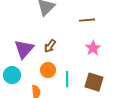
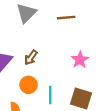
brown line: (87, 20) -> (66, 18), moved

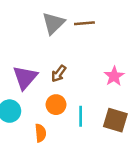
brown line: (66, 18) -> (84, 23), moved

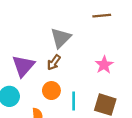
gray triangle: (53, 23) -> (61, 38), moved
brown line: (84, 23) -> (102, 16), moved

